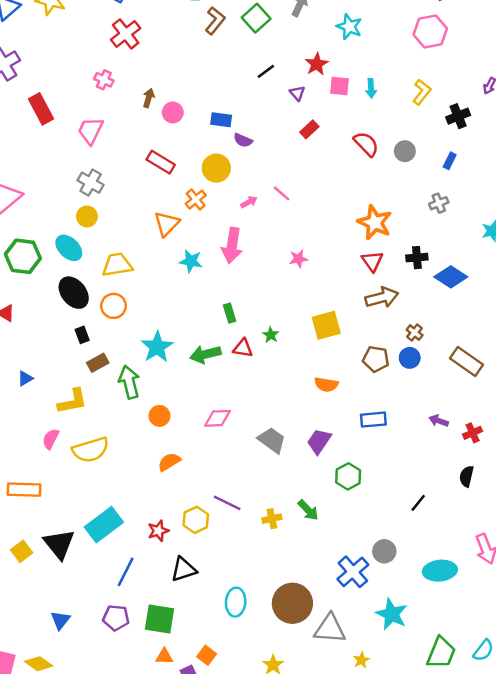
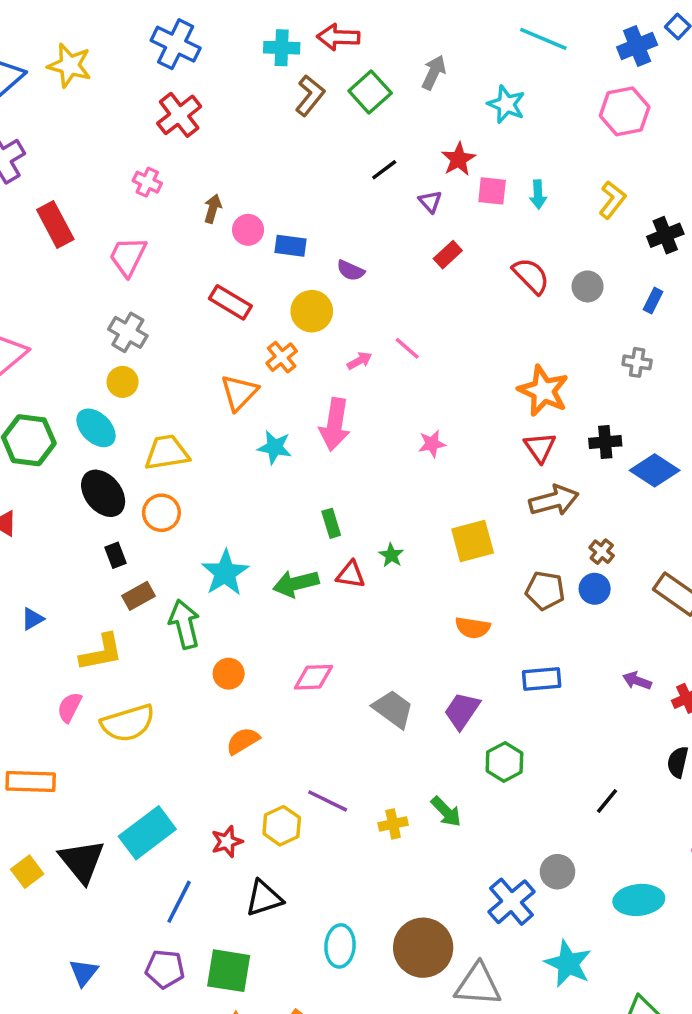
blue rectangle: (221, 120) -> (290, 246), moved
gray cross: (439, 203) -> (637, 362), turned 30

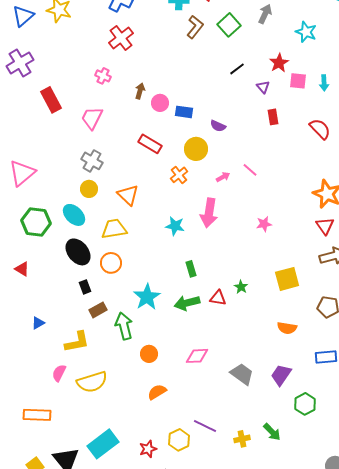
red rectangle: (448, 255) -> (273, 117), turned -56
orange triangle: (239, 393) -> (128, 195), moved, turned -30
green rectangle: (331, 523) -> (191, 269), moved

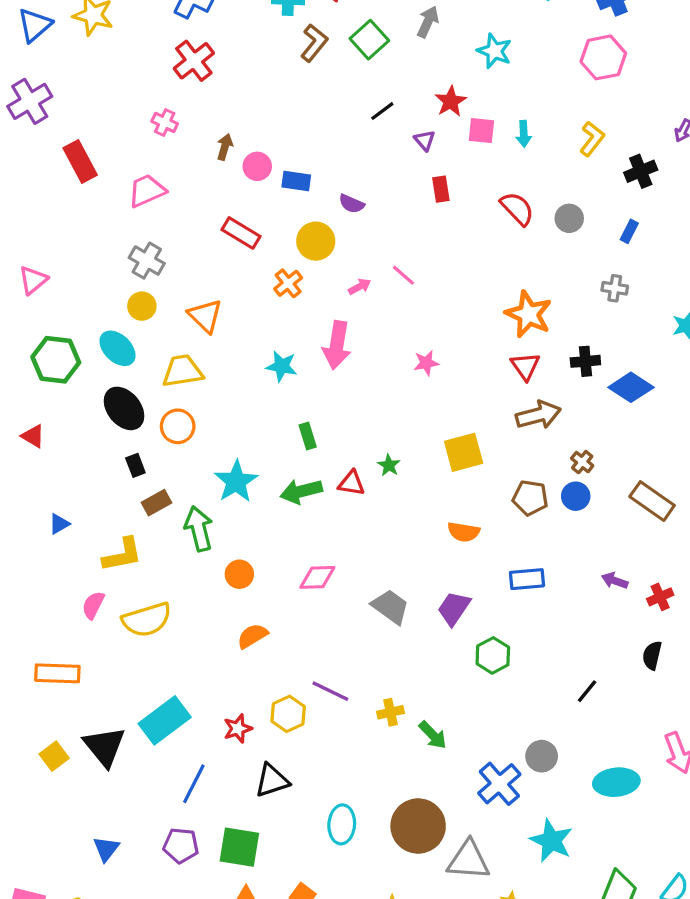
pink trapezoid: (92, 118) -> (147, 191), turned 40
pink triangle: (22, 173) -> (33, 280), size x0.7
green arrow: (272, 432) -> (433, 735), moved

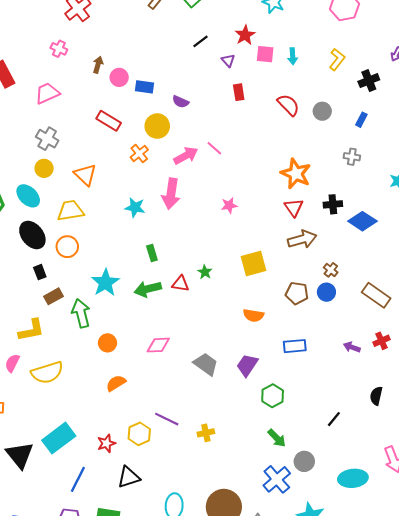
pink arrow: (360, 287) -> (186, 156), size x1.6
red cross: (660, 597) -> (381, 341), moved
green arrow: (433, 735) -> (277, 438), moved

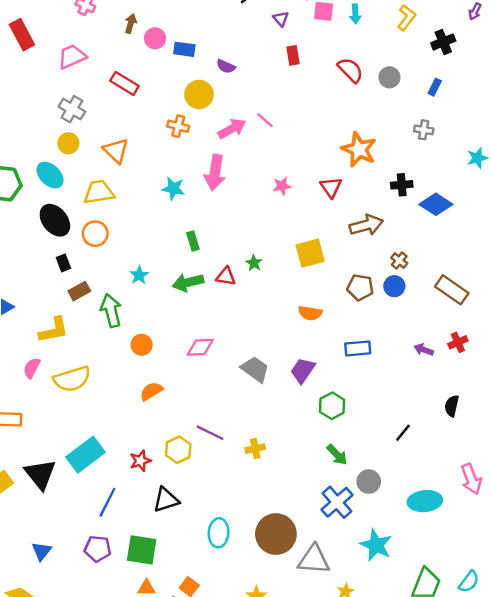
red rectangle: (109, 121) -> (125, 83), moved
orange cross: (139, 154) -> (178, 126), turned -36
red triangle: (294, 207) -> (331, 187), moved
cyan star: (105, 283) -> (139, 275), size x0.6

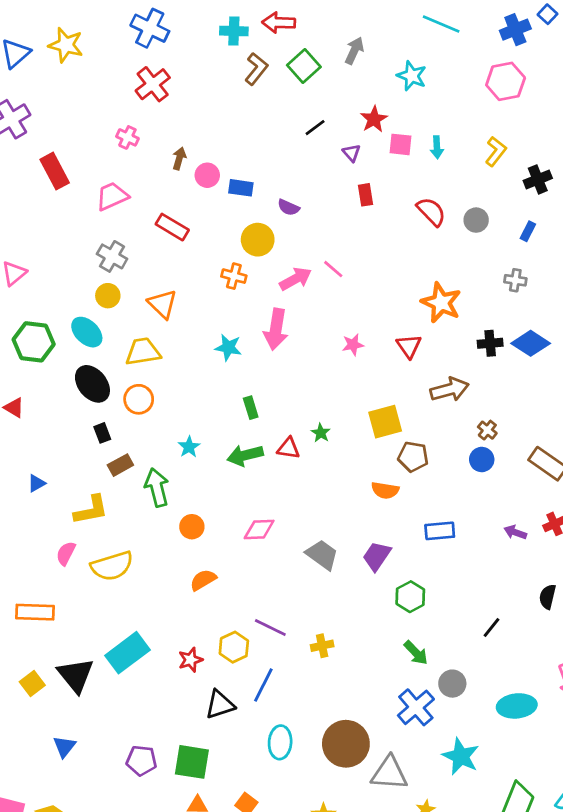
blue diamond: (436, 204) -> (531, 343), moved
brown pentagon: (360, 287) -> (413, 457), moved
blue line: (107, 502) -> (263, 685), moved
blue triangle: (41, 551) -> (64, 747), moved

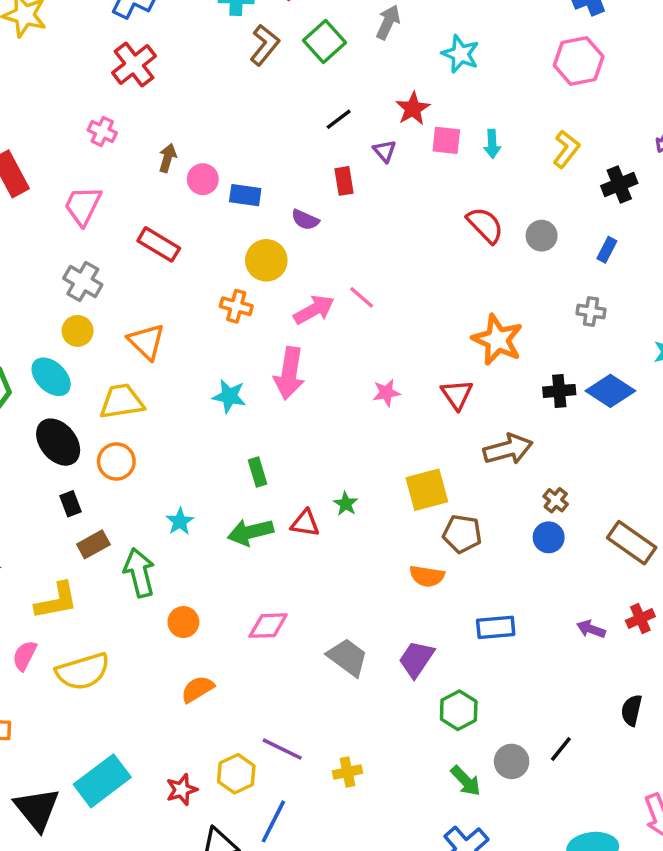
red rectangle: (365, 195) -> (344, 181), moved
pink trapezoid: (112, 196) -> (83, 206), turned -40
gray circle: (452, 684) -> (512, 761), moved

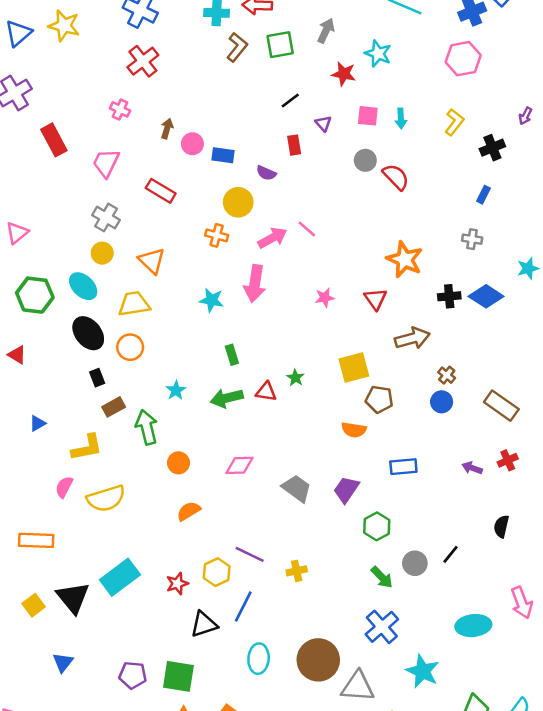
green square: (325, 42) -> (280, 45), turned 32
red star: (413, 109) -> (344, 74), moved, turned -30
gray circle: (542, 236) -> (365, 160), moved

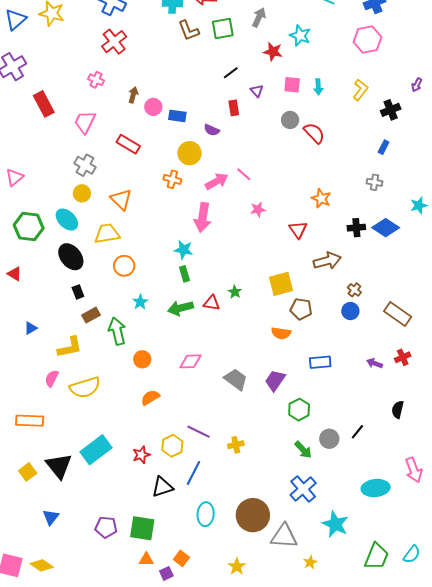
brown L-shape: (237, 47) -> (189, 30), turned 120
orange star: (405, 259) -> (321, 198), size x0.7
pink star: (325, 298) -> (258, 209), moved
cyan star: (212, 300) -> (183, 250), moved
orange circle: (130, 347) -> (124, 266), moved

